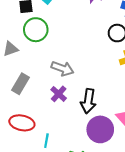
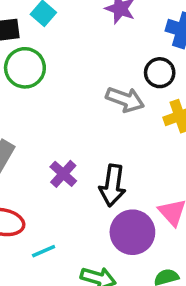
gray arrow: (63, 69) -> (125, 99), moved
cyan line: (46, 141) -> (44, 251), turned 56

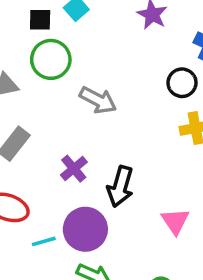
gray arrow: (125, 99) -> (98, 100), moved
purple circle: (132, 232) -> (85, 229), moved

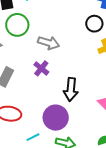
purple cross: (74, 169) -> (41, 68), moved
cyan line: (44, 241) -> (33, 137), moved

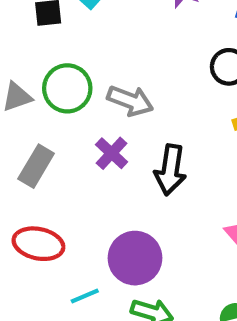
green circle: (17, 25) -> (67, 88), moved
black arrow: (71, 89) -> (170, 170), moved

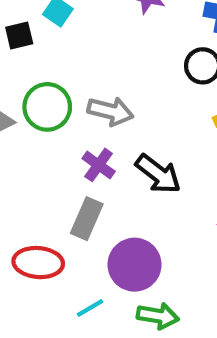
gray rectangle: (36, 166) -> (87, 219), moved
black arrow: (170, 170) -> (158, 174), turned -54

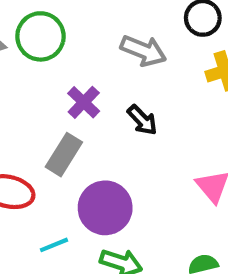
gray arrow: (110, 111) -> (143, 51), moved
black arrow: (158, 174) -> (142, 120), size x0.7

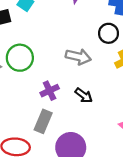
purple cross: (84, 102) -> (50, 91), turned 30

